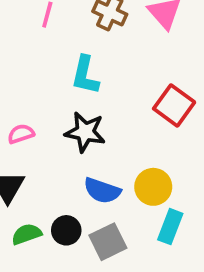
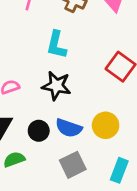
cyan rectangle: (170, 227) -> (119, 170), moved
black circle: (66, 230) -> (39, 131), moved

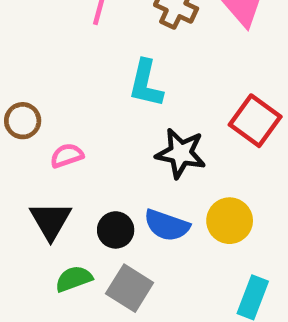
black star: (56, 86) -> (181, 153), moved
gray square: (73, 165) -> (130, 288), moved, turned -32

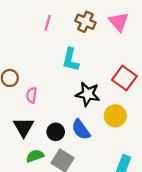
pink semicircle: (67, 156) -> (32, 95), turned -63
yellow circle: (230, 221) -> (115, 116), moved
blue semicircle: (167, 225) -> (81, 130), turned 35

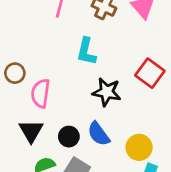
pink semicircle: (32, 95) -> (41, 93), size x1.5
yellow circle: (115, 116) -> (139, 147), moved

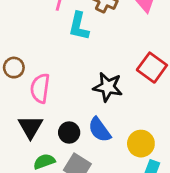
cyan L-shape: (86, 51) -> (79, 26), moved

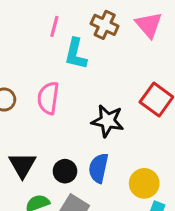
pink semicircle: (40, 88) -> (48, 98), moved
blue semicircle: (99, 130) -> (98, 168), turned 48

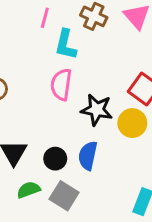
pink semicircle: (48, 98) -> (61, 85), moved
yellow circle: (144, 183) -> (132, 123), moved

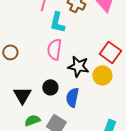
black circle: (55, 159) -> (50, 87), moved

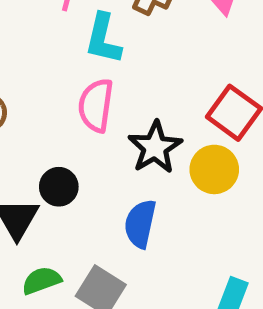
black star: (78, 66) -> (155, 147), turned 30
black circle: (50, 87) -> (59, 187), moved

